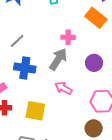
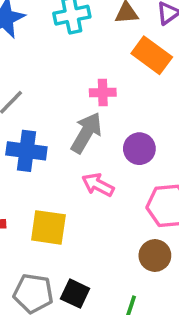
purple circle: (94, 63) -> (139, 149), moved

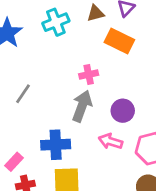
blue cross: (26, 151) -> (56, 145), moved
pink arrow: (98, 185) -> (111, 141), moved

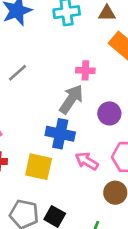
pink arrow: (111, 141) -> (87, 161), moved
blue cross: (56, 145) -> (60, 134), moved

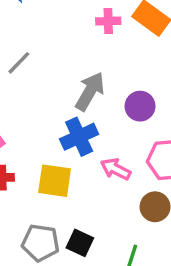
pink cross: (85, 70) -> (108, 21), moved
blue cross: (60, 134) -> (79, 137), turned -32

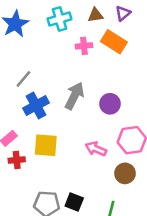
blue cross: (79, 137) -> (36, 106), moved
yellow square: (55, 181) -> (46, 145), moved

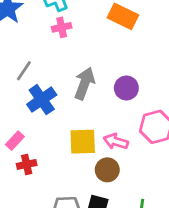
pink cross: (84, 46) -> (62, 27), moved
yellow square: (46, 145) -> (83, 142), moved
brown circle: (125, 173) -> (107, 170), moved

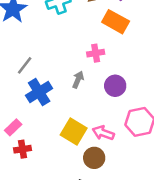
pink cross: (62, 27) -> (96, 53), moved
gray arrow: (84, 83) -> (78, 80), size x0.6
yellow square: (83, 142) -> (74, 131), turned 30

